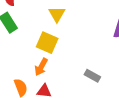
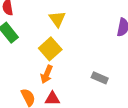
yellow square: (47, 43) -> (50, 49), turned 30

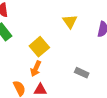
yellow triangle: (57, 19) -> (70, 21), moved

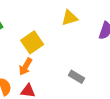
yellow triangle: (70, 21) -> (70, 18), turned 42

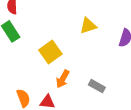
orange arrow: (26, 67) -> (63, 79), moved

